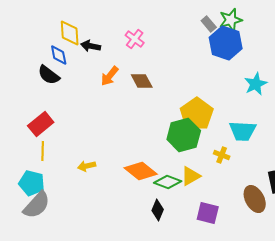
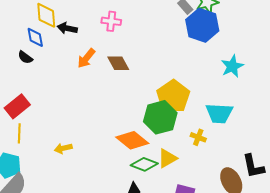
pink cross: (135, 39) -> (111, 21), turned -30
black semicircle: (49, 75) -> (25, 57), size x0.7
orange diamond: (141, 171) -> (132, 140), moved

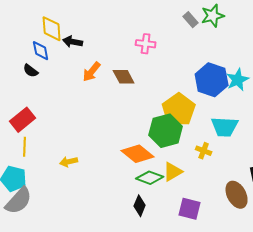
pink cross: (111, 21) -> (146, 44), moved
blue hexagon: (202, 25) -> (212, 80), moved

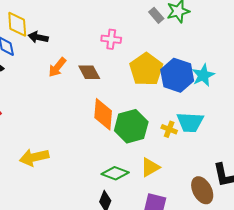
yellow pentagon: (179, 110) -> (146, 69), moved
yellow cross: (204, 151) -> (169, 129), moved
orange diamond: (138, 154) -> (103, 114), moved, turned 56
yellow arrow: (69, 162) -> (34, 157), size x1.6
yellow triangle: (173, 172) -> (150, 167), moved

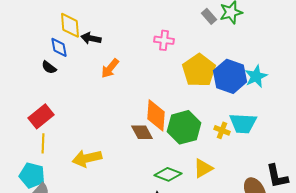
brown diamond: (89, 72) -> (142, 132), moved

